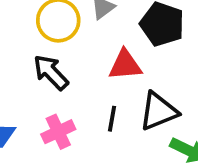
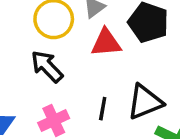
red triangle: (125, 65) -> (106, 43), moved

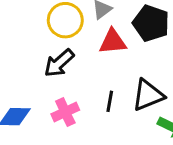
black arrow: (47, 66) -> (59, 63), turned -88

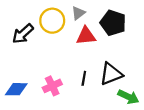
black arrow: (59, 63) -> (23, 34), moved

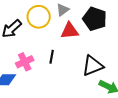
black line: (84, 78) -> (52, 57), moved
pink cross: (52, 86) -> (25, 62), moved

